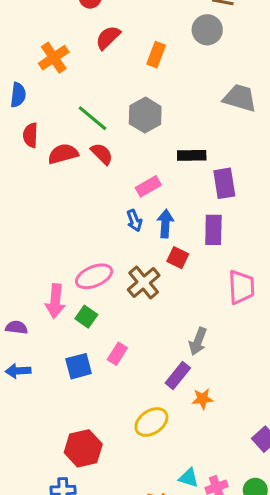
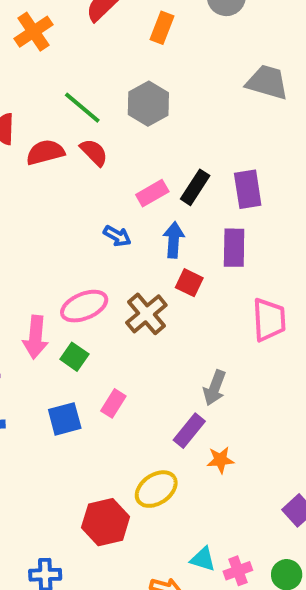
black rectangle: (192, 155) -> (195, 187), moved, turned -56
blue arrow: (134, 220) -> (117, 236), moved, turned -40
red hexagon: (83, 448) -> (106, 522), moved

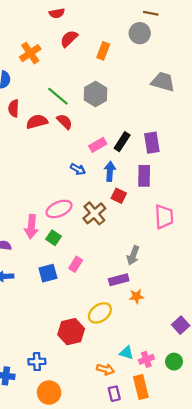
purple rectangle: (189, 431) -> (119, 280), turned 36

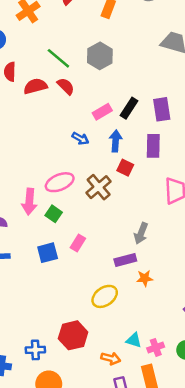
red hexagon: (71, 332) -> (73, 335), moved

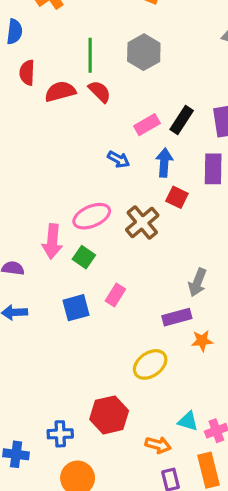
green line: (58, 58) -> (90, 55), turned 50

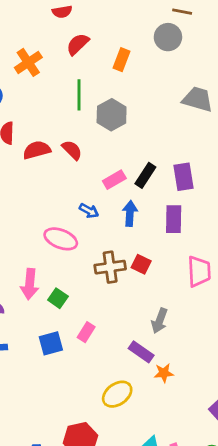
green line: (90, 55) -> (79, 95), moved
red square: (177, 197) -> (141, 264), moved
pink ellipse: (92, 216) -> (61, 239), moved, turned 44
brown cross: (142, 222) -> (110, 267), turned 32
purple rectangle: (177, 317) -> (141, 352), turned 50

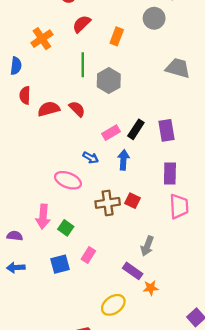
purple rectangle: (174, 219) -> (170, 173), moved

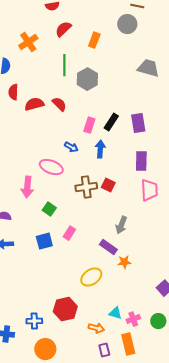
pink rectangle: (111, 133) -> (89, 125), turned -42
pink arrow: (43, 217) -> (27, 187), moved

